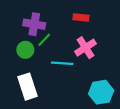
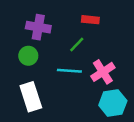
green line: (44, 40) -> (77, 45), moved
pink cross: (85, 48) -> (103, 72), moved

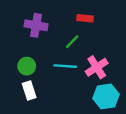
green circle: (28, 56) -> (27, 66), moved
white rectangle: (31, 97) -> (29, 91), size x0.7

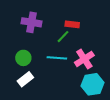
red rectangle: (85, 18) -> (72, 24), moved
white rectangle: (29, 91) -> (25, 79), turned 70

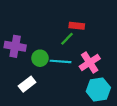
purple cross: (31, 22) -> (15, 46), moved
green circle: (23, 58) -> (40, 58), moved

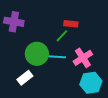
purple cross: (15, 46) -> (14, 22), moved
green circle: (40, 58) -> (37, 54), size x1.5

